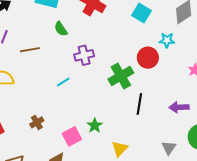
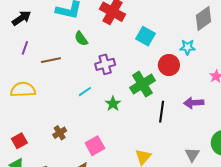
cyan square: (141, 13) -> (145, 36), moved
purple arrow: (179, 107) -> (194, 103), moved
green star: (95, 126) -> (113, 104), moved

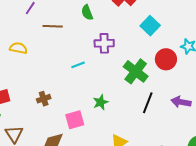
green cross: (142, 84) -> (136, 71), turned -35
yellow semicircle: (23, 90) -> (18, 48), size x0.7
green star: (113, 104) -> (101, 102), moved

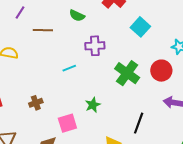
green semicircle: (87, 13) -> (77, 15), turned -42
red circle: (166, 59) -> (161, 71), moved
black line: (148, 103) -> (139, 123), moved

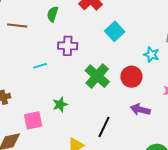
green semicircle: (77, 15) -> (53, 14), turned 77

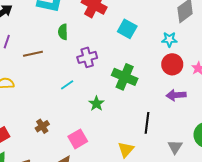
red circle: (131, 77) -> (172, 64), moved
green star: (60, 104) -> (96, 104), moved

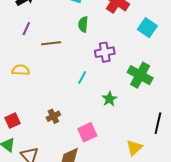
cyan line: (67, 85) -> (82, 77), turned -32

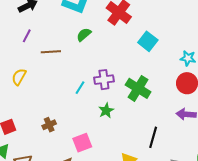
green semicircle: (83, 24) -> (84, 35), turned 42
purple cross: (105, 52) -> (104, 80), moved
yellow semicircle: (21, 70) -> (19, 77), turned -66

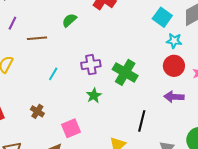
cyan square: (148, 41) -> (162, 17), moved
cyan line: (80, 88) -> (53, 74), moved
brown cross: (49, 125) -> (37, 111), turned -32

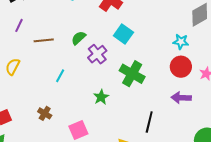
cyan square: (162, 17) -> (123, 34), moved
green semicircle: (69, 20) -> (79, 38), moved
purple cross: (91, 65) -> (97, 54), moved, turned -30

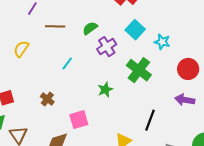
cyan star: (181, 42) -> (162, 42), moved

